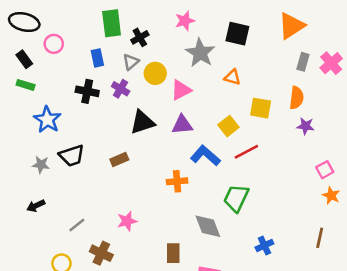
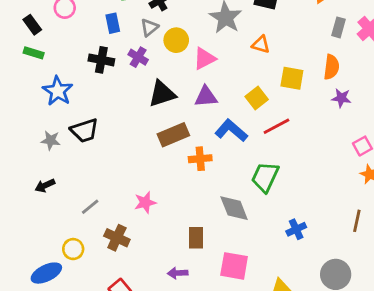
brown rectangle: (119, 159) -> (173, 135), moved, size x1.5

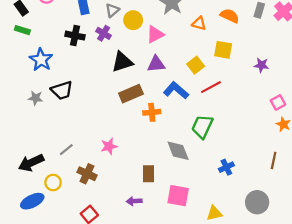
orange semicircle: (331, 67) -> (230, 16), moved, turned -72
black arrow: (45, 186) -> (31, 163), moved, size x1.6

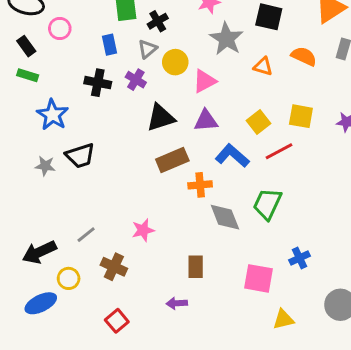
yellow square: (223, 50) -> (301, 116), moved
gray diamond: (178, 151) -> (225, 217), moved
pink square: (178, 196) -> (259, 278), moved

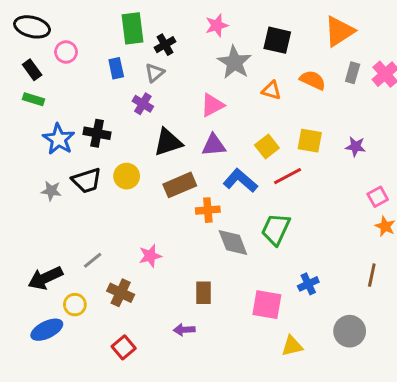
yellow circle: (175, 62) -> (127, 176), moved
black cross: (98, 83) -> (97, 133), moved

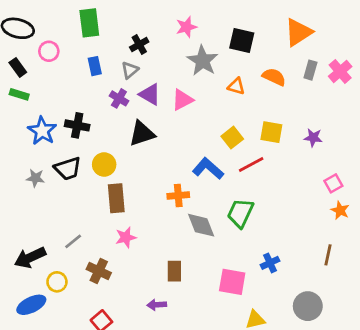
green rectangle: (132, 28) -> (89, 23), moved
purple triangle: (214, 145) -> (150, 94), moved, turned 35
brown rectangle: (180, 185) -> (116, 198), moved, turned -72

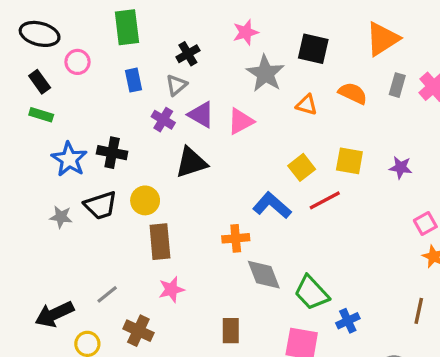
green trapezoid: (240, 213) -> (312, 293), moved, turned -68

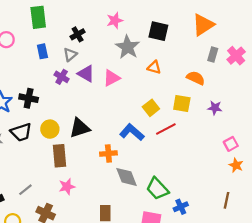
orange semicircle: (353, 93) -> (196, 78), moved
black triangle: (191, 163) -> (80, 128), moved

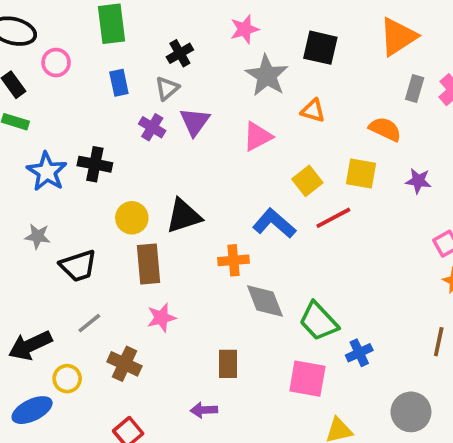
purple triangle: (86, 74) -> (195, 122), turned 36
pink triangle: (112, 78) -> (258, 136), moved
black trapezoid: (21, 132) -> (78, 266), moved

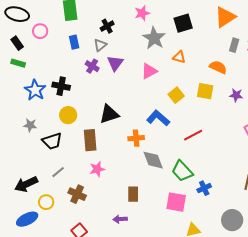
black square: (320, 48) -> (183, 23), turned -30
yellow circle: (132, 218) -> (68, 115), moved
red line: (333, 218) -> (193, 135), moved

